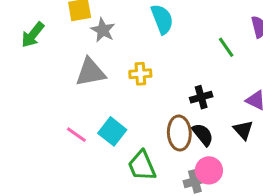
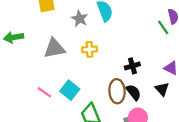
gray star: (103, 30) -> (80, 19), moved
green arrow: (33, 35) -> (14, 37), moved, turned 42
green line: (226, 47) -> (163, 27), moved

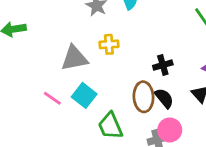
gray triangle: (54, 48) -> (74, 58), moved

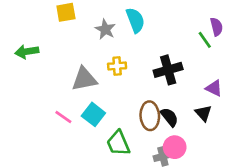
black cross: (163, 65) -> (168, 70), moved, size x1.5

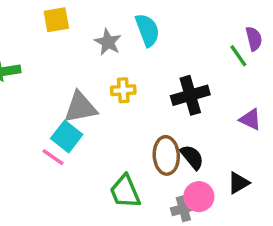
black triangle: (203, 113) -> (238, 183), moved, turned 42
cyan square: (93, 114) -> (67, 137), moved

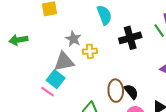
gray star: (108, 42) -> (73, 39), moved
black cross: (190, 95) -> (130, 38), moved

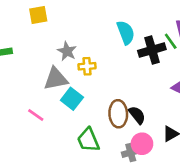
cyan semicircle: (104, 15) -> (126, 32), moved
black cross: (130, 38) -> (152, 50), moved
cyan square: (56, 79) -> (72, 99), moved

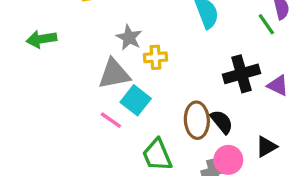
black cross: (152, 50) -> (242, 74), moved
pink line: (36, 115) -> (111, 120), moved

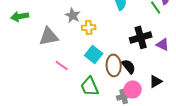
gray triangle: (114, 74) -> (49, 36), moved
cyan square: (136, 100) -> (94, 54), moved

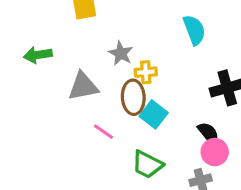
brown ellipse: (114, 65) -> (133, 97), moved
green trapezoid: (90, 86) -> (147, 165), turned -40
pink circle: (133, 89) -> (215, 152), moved

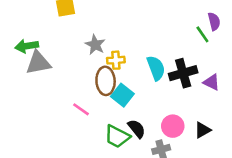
cyan semicircle: (194, 30) -> (156, 68), moved
gray triangle: (83, 86) -> (38, 63), moved
black semicircle: (208, 133) -> (137, 129), moved

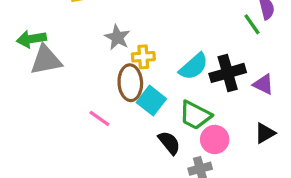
cyan semicircle: (156, 68) -> (194, 66), turned 70
black triangle: (202, 130) -> (265, 133), moved
green trapezoid: (117, 136) -> (195, 115), moved

